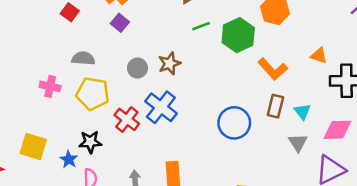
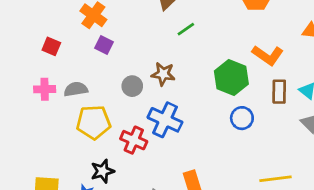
green hexagon: (238, 35) -> (231, 77), moved
brown star: (169, 63) -> (163, 74), turned -30
pink cross: (50, 86) -> (45, 89), moved
blue circle: (234, 123) -> (242, 118), size x0.7

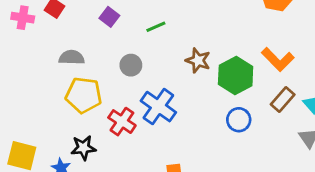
green line: (186, 29) -> (156, 27), moved
brown star: (163, 74) -> (198, 60), moved
pink cross: (45, 89) -> (23, 18), moved
brown rectangle: (279, 92) -> (283, 99), turned 30

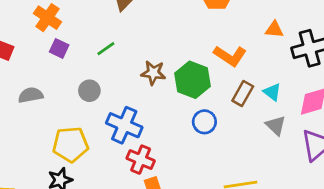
yellow pentagon: (84, 95) -> (70, 144), moved
red cross: (122, 122) -> (141, 160), moved

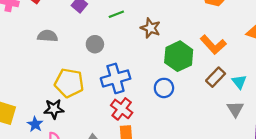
brown star: (153, 73) -> (151, 28), moved
blue circle: (204, 122) -> (164, 88), moved
blue cross: (124, 125) -> (116, 78), turned 36

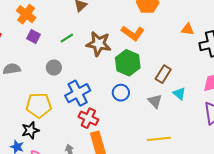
brown star: (151, 28) -> (99, 44), size x1.4
orange L-shape: (213, 45) -> (133, 33), moved
cyan triangle: (239, 82) -> (179, 94), moved
gray triangle: (235, 109) -> (155, 101), moved

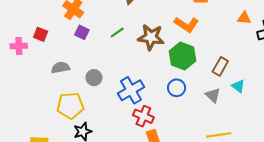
gray circle: (54, 68) -> (94, 78), moved
yellow pentagon: (39, 105) -> (70, 106), moved

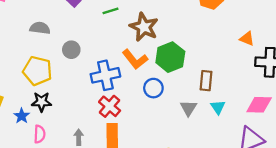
orange L-shape: (186, 24) -> (135, 59), moved
brown rectangle: (220, 66) -> (206, 81), turned -42

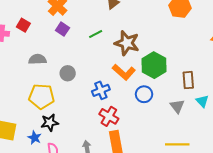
blue cross: (105, 75) -> (101, 90), size x0.7

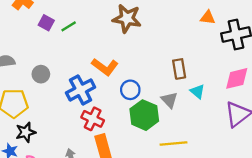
purple square: (63, 29) -> (46, 23), moved
brown star: (127, 43) -> (127, 18), moved
green hexagon: (154, 65) -> (144, 115), moved
blue cross: (101, 90) -> (81, 90), size x1.4

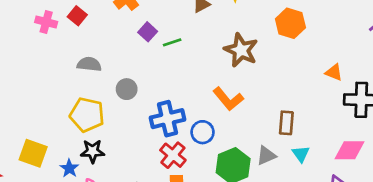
orange L-shape: (105, 67) -> (228, 99), moved
blue circle: (130, 90) -> (203, 132), moved
gray triangle: (169, 100) -> (266, 156), turned 36

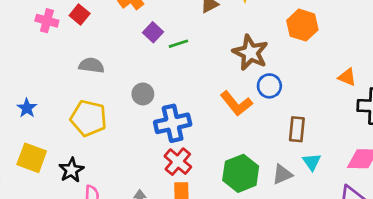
gray circle: (127, 89) -> (143, 94), moved
blue circle: (203, 132) -> (269, 86), moved
black star: (92, 151) -> (71, 170), moved, turned -30
gray triangle: (266, 156) -> (282, 174), moved
blue star: (69, 168) -> (27, 108), moved

